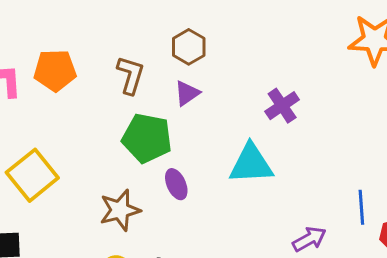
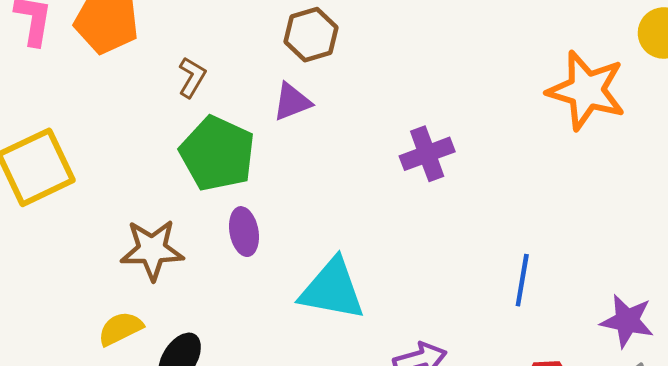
brown L-shape: (131, 75) -> (192, 77), moved, size x0.7
cyan triangle: (251, 164) -> (332, 289), moved
blue line: (361, 207) -> (522, 280), moved

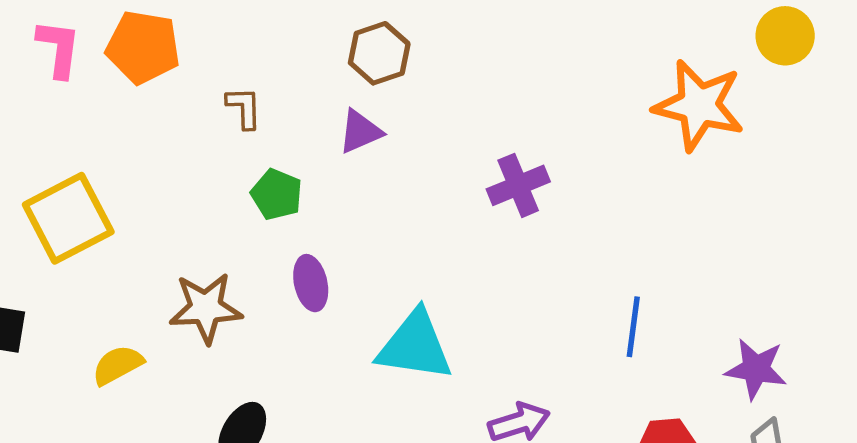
brown L-shape: (192, 77) -> (244, 108), turned -30
green pentagon: (217, 154) -> (277, 194), size x0.6
yellow semicircle: (120, 329) -> (118, 365), moved

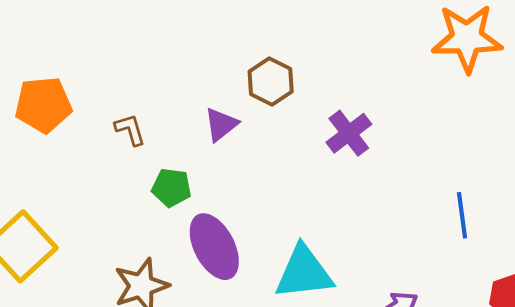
brown hexagon: (379, 53) -> (271, 82), moved
purple ellipse: (311, 283) -> (214, 247), size x1.6

